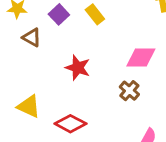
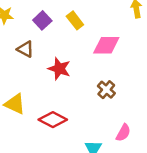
brown triangle: (32, 37) -> (25, 49), moved
pink diamond: (141, 58) -> (106, 45), moved

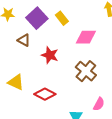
purple square: (42, 20) -> (37, 18), size x1.5
brown cross: (106, 90) -> (86, 71), size x1.5

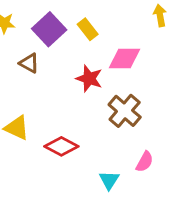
red star: (50, 55) -> (89, 79), moved

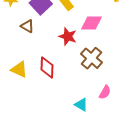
red diamond: (61, 146) -> (47, 67), moved, turned 65
cyan triangle: (109, 180) -> (81, 105), turned -32

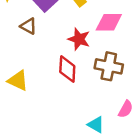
brown cross: (91, 58) -> (109, 66), turned -30
red diamond: (47, 67) -> (67, 69), moved

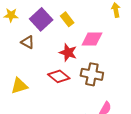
red diamond: (67, 69) -> (59, 76), turned -55
yellow triangle: (18, 81) -> (19, 86), turned -42

